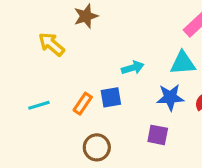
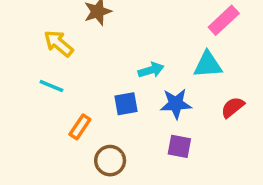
blue star: (170, 97) -> (176, 104), moved
orange rectangle: (83, 104) -> (80, 127), moved
cyan line: (39, 105) -> (51, 86), moved, turned 40

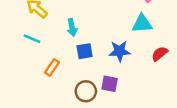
cyan arrow: (151, 70) -> (72, 27), moved, turned 96
purple square: (179, 146) -> (110, 84), moved
brown circle: (110, 161) -> (86, 91), moved

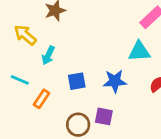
cyan arrow: (72, 27) -> (48, 55), moved, turned 36
cyan line: (32, 39) -> (20, 80), moved

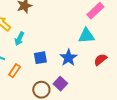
blue star: (115, 81) -> (68, 58), turned -30
purple square: (104, 116) -> (60, 84), turned 32

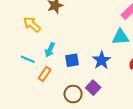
cyan arrow: (19, 39) -> (50, 50), moved

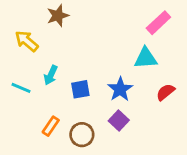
orange rectangle: (45, 74) -> (51, 126), moved
purple square: (93, 88) -> (119, 120), moved

